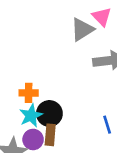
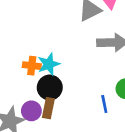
cyan star: (31, 116) -> (49, 64), moved

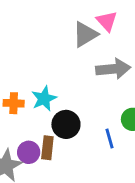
orange cross: (32, 66) -> (14, 103), moved
black circle: (50, 88) -> (66, 124), moved

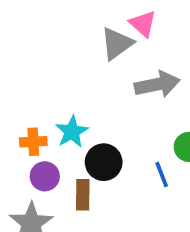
purple circle: (29, 152) -> (45, 176), moved

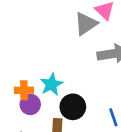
purple circle: (45, 176) -> (30, 104), moved

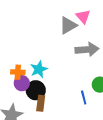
black circle: (73, 107) -> (36, 90), moved

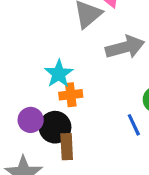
cyan star: (39, 69) -> (59, 74), moved
orange cross: (18, 72) -> (71, 95), moved

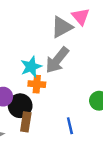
gray arrow: (125, 47) -> (57, 60), moved, turned 132
blue line: (134, 125) -> (70, 126), moved

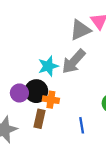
orange cross: (37, 84) -> (51, 100), moved
black circle: (20, 106) -> (36, 91), moved

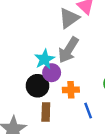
purple circle: (19, 93) -> (52, 73), moved
orange cross: (51, 100) -> (71, 90), moved

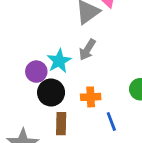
gray arrow: (68, 50) -> (87, 50), size x0.7
purple circle: (52, 73) -> (36, 72), moved

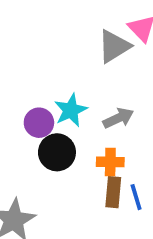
gray arrow: (87, 50) -> (118, 118), moved, turned -150
brown rectangle: (61, 124) -> (113, 192), moved

